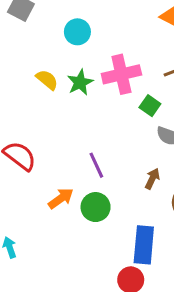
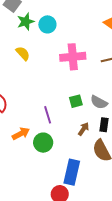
green star: (80, 82) -> (26, 22), moved
green square: (150, 106) -> (76, 101), moved, turned 32

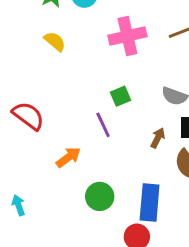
green square: (76, 101) -> (121, 96), moved
green circle: (43, 143) -> (100, 196), moved

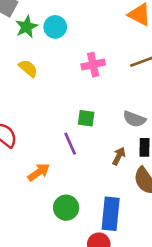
pink cross: (127, 36) -> (93, 65), size x0.7
green square: (121, 96) -> (86, 118), turned 30

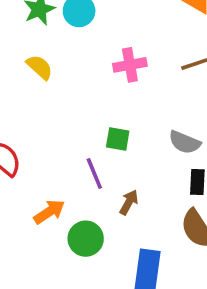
brown arrow: (119, 156) -> (129, 202), moved
green circle: (66, 208) -> (86, 239), moved

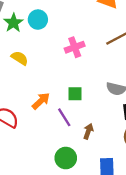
orange arrow: (49, 212) -> (41, 101), moved

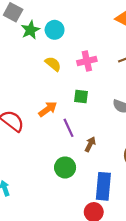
yellow semicircle: (20, 58) -> (53, 64), moved
green square: (75, 94) -> (81, 96), moved

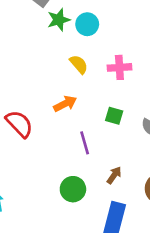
green square: (81, 96) -> (114, 116), moved
orange arrow: (48, 109) -> (65, 104), moved
brown arrow: (90, 144) -> (114, 175), moved

